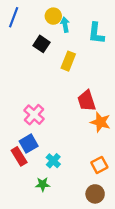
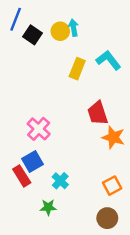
yellow circle: (53, 16) -> (60, 31), moved
cyan L-shape: (96, 33) -> (108, 60), moved, turned 135
black square: (42, 44) -> (33, 35), moved

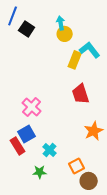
yellow circle: (60, 31) -> (65, 34), moved
yellow rectangle: (77, 69) -> (75, 60), moved
orange star: (113, 137) -> (94, 131), moved, turned 30
orange square: (112, 186) -> (77, 166), moved

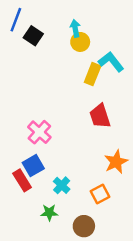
orange square: (77, 166) -> (100, 194), moved
brown circle: (89, 181) -> (84, 226), moved

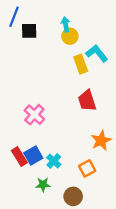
black square: (33, 36) -> (29, 31), turned -35
yellow rectangle: (93, 74) -> (81, 64), turned -42
blue square: (33, 166) -> (33, 156), moved

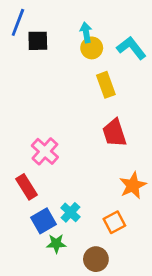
cyan L-shape: (97, 53) -> (131, 48), moved
blue square: (33, 156) -> (44, 221), moved
red rectangle: (19, 157) -> (26, 187), moved

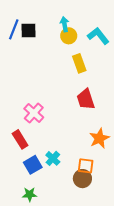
blue line: (18, 22) -> (14, 29), moved
orange square: (114, 222) -> (86, 166), turned 35
green star: (56, 244) -> (30, 194), moved
brown circle: (96, 259) -> (82, 179), moved

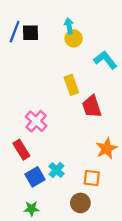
cyan L-shape: (98, 36) -> (105, 60), moved
yellow rectangle: (79, 63) -> (71, 85), moved
brown circle: (82, 179) -> (80, 203), moved

